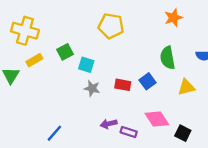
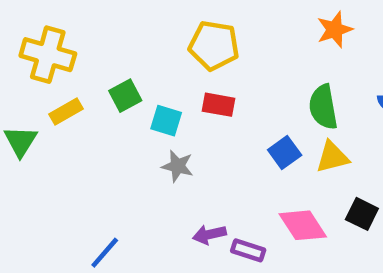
red rectangle: (123, 85) -> (219, 105), moved
yellow triangle: (186, 87) -> (332, 157), moved
black square: (183, 133) -> (362, 214), moved

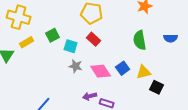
red rectangle: (219, 105) -> (94, 39), turned 32
blue square: (285, 153) -> (123, 68), moved
yellow triangle: (332, 157) -> (144, 72), moved
pink diamond: (303, 225) -> (101, 71), moved

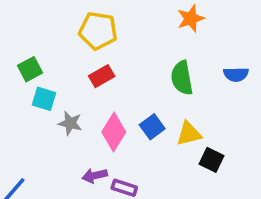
red rectangle: (94, 39) -> (102, 76), turned -72
cyan square: (71, 46) -> (44, 99), moved
pink diamond: (101, 71) -> (114, 132), turned 65

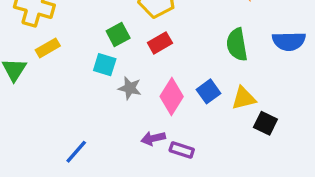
green square: (30, 69) -> (118, 35), moved
blue semicircle: (236, 74) -> (289, 41), size x1.4

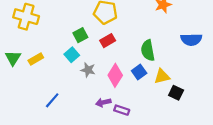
green semicircle: (237, 45) -> (148, 50), moved
yellow rectangle: (48, 48) -> (36, 59), moved
cyan square: (105, 65) -> (72, 55), turned 32
blue line: (76, 152) -> (52, 100), moved

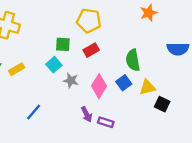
green square: (80, 35) -> (63, 44), turned 32
purple arrow: (103, 103) -> (87, 114), turned -104

